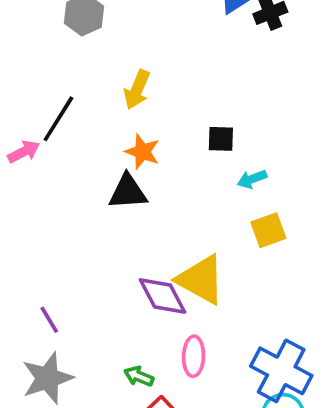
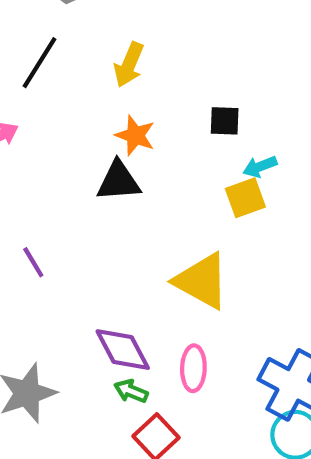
black line: (58, 119) -> (40, 63), moved
yellow square: (268, 230) -> (245, 198), moved
purple diamond: (163, 296) -> (123, 350), moved
purple line: (49, 320) -> (33, 262), moved

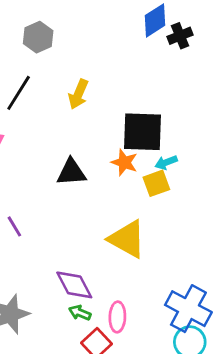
black square: (225, 121) -> (142, 132), size x2.0
orange star: (135, 135) -> (124, 162), moved
pink ellipse: (193, 368) -> (117, 317), moved

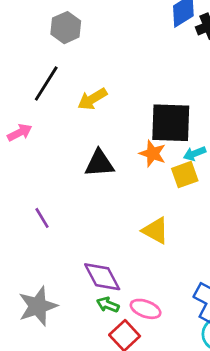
yellow arrow: (78, 94) -> (92, 99), moved, turned 36
yellow triangle: (127, 239) -> (155, 231), size x0.7
pink ellipse: (117, 317) -> (146, 309), turned -72

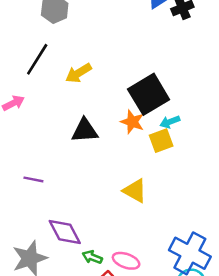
black square: (171, 123) -> (149, 94), turned -33
purple line: (42, 218) -> (33, 179), turned -48
purple diamond: (102, 277) -> (65, 232), moved

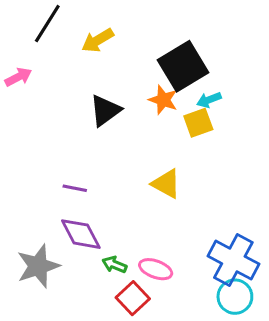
black triangle: (85, 131) -> (105, 111), turned -32
purple line: (33, 179) -> (75, 188), moved

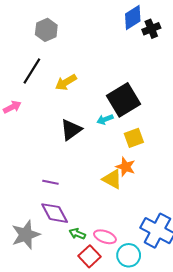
orange star: (163, 100) -> (126, 167), moved
cyan arrow: (209, 100) -> (105, 119), moved
cyan circle: (235, 297) -> (129, 255), moved

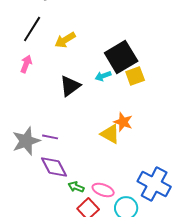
pink arrow: (12, 107) -> (26, 64), moved, turned -42
yellow square: (134, 138) -> (135, 76), moved
gray star: (26, 235) -> (26, 141), moved

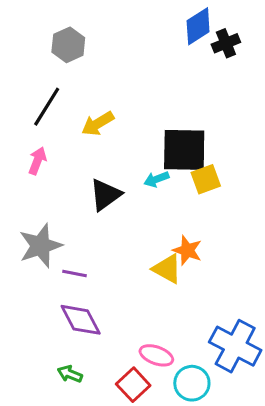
black square: (121, 57) -> (184, 150), turned 32
gray star: (26, 141) -> (40, 246), moved
green arrow: (76, 187) -> (70, 374), moved

